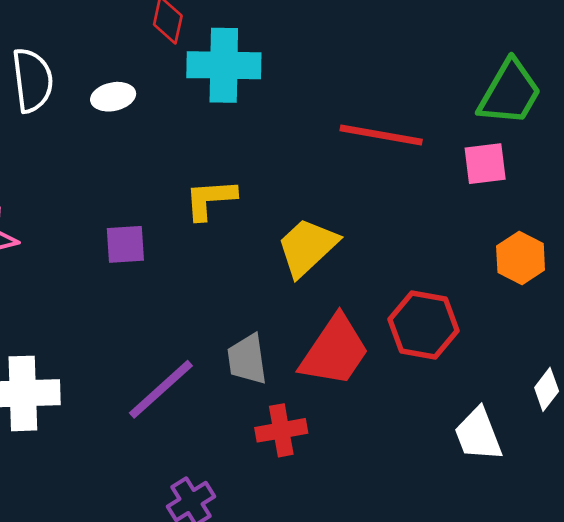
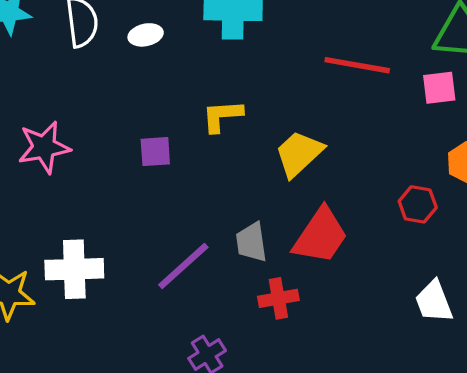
red hexagon: (424, 325) -> (418, 204), moved, size x0.7

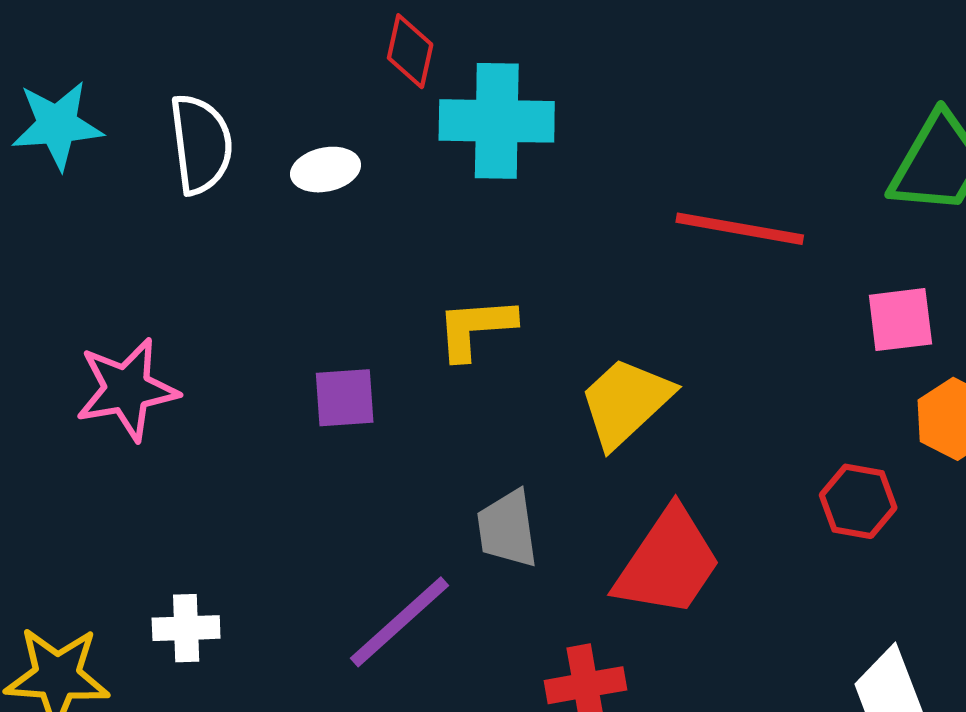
pink square: (439, 88) -> (900, 320), moved
gray trapezoid: (251, 242) -> (507, 529), moved
white cross: (74, 269) -> (186, 628), size x0.6

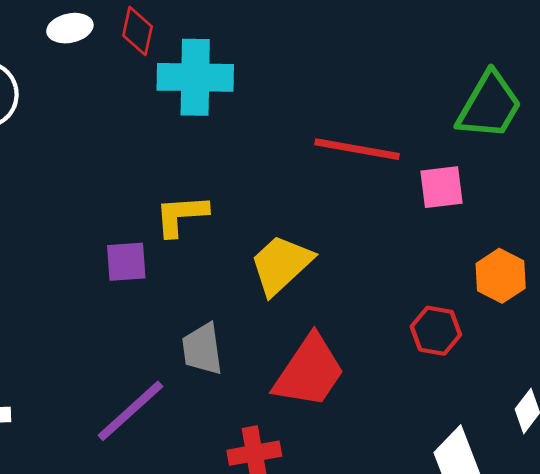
white ellipse: (326, 170) -> (70, 28), moved
pink square: (900, 320) -> (442, 187), moved
purple square: (345, 398) -> (126, 262), moved

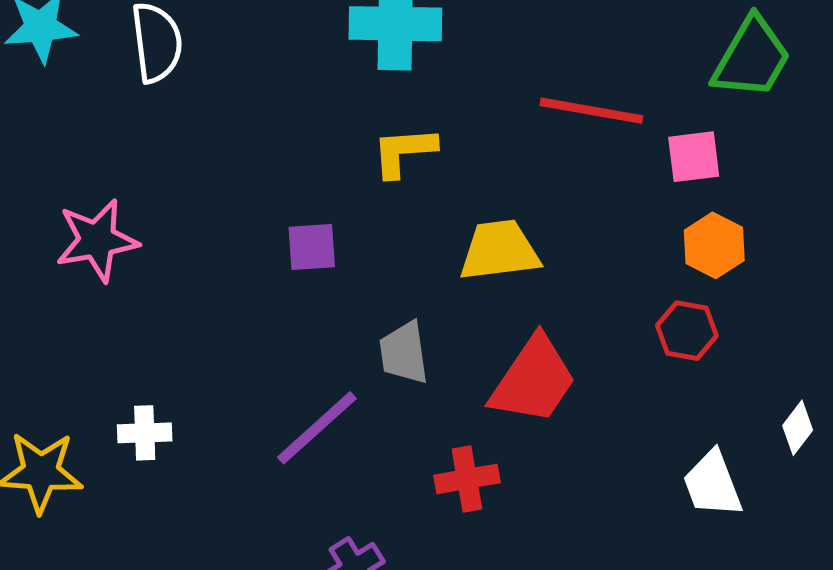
yellow L-shape: (181, 215) -> (404, 152), moved
yellow trapezoid: (281, 265) -> (499, 250), turned 36
orange hexagon: (501, 276) -> (714, 245), moved

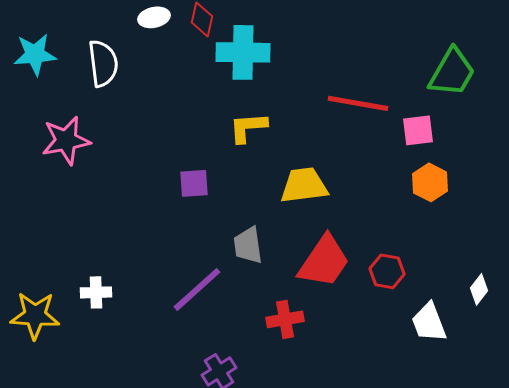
pink star: (97, 240) -> (66, 140), moved
red hexagon: (687, 331) -> (387, 271), moved

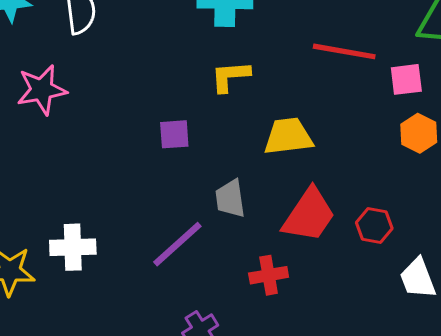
white cross: (96, 292) -> (73, 247), size x1.4

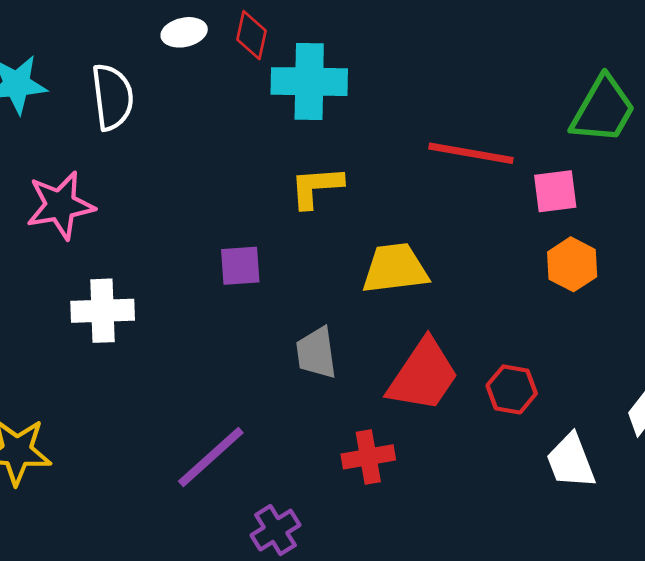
purple line: (177, 244) -> (211, 457), moved
white cross: (73, 247) -> (103, 311), moved

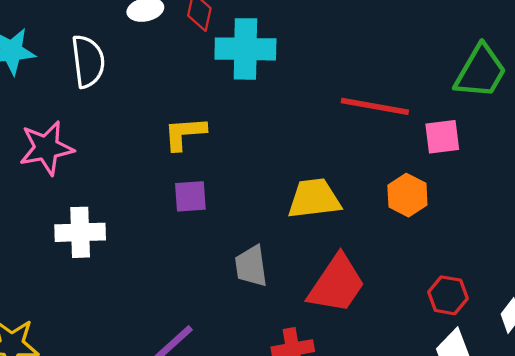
yellow L-shape: (316, 187) -> (185, 133), moved
orange hexagon: (572, 264) -> (407, 195), moved
red hexagon: (512, 389) -> (448, 295), moved

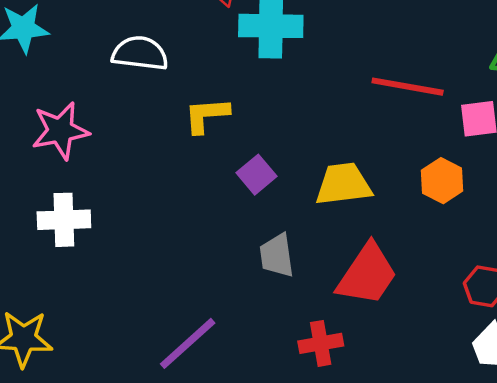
white semicircle: (88, 61) -> (140, 53), moved, turned -76
purple square: (190, 196) -> (257, 175), moved, turned -36
white cross: (80, 232) -> (64, 220), moved

